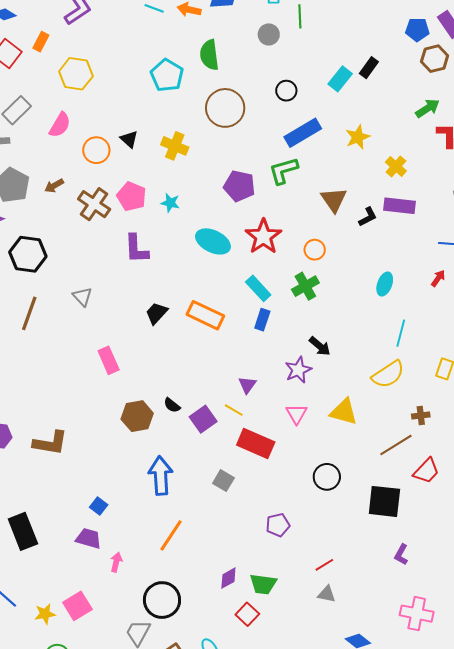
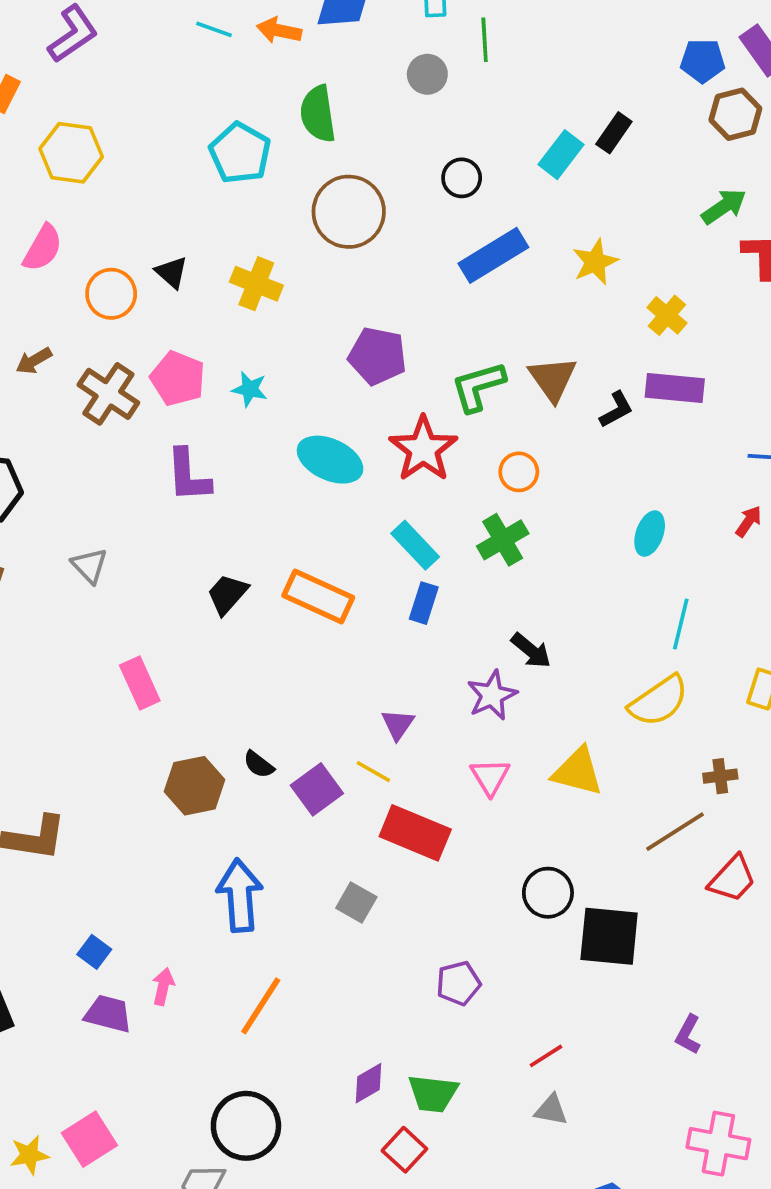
green L-shape: (283, 171) -> (478, 387), moved
black square: (384, 501) -> (609, 936), moved
blue square: (99, 506) -> (94, 952), moved
pink arrow: (116, 562) -> (163, 987), moved

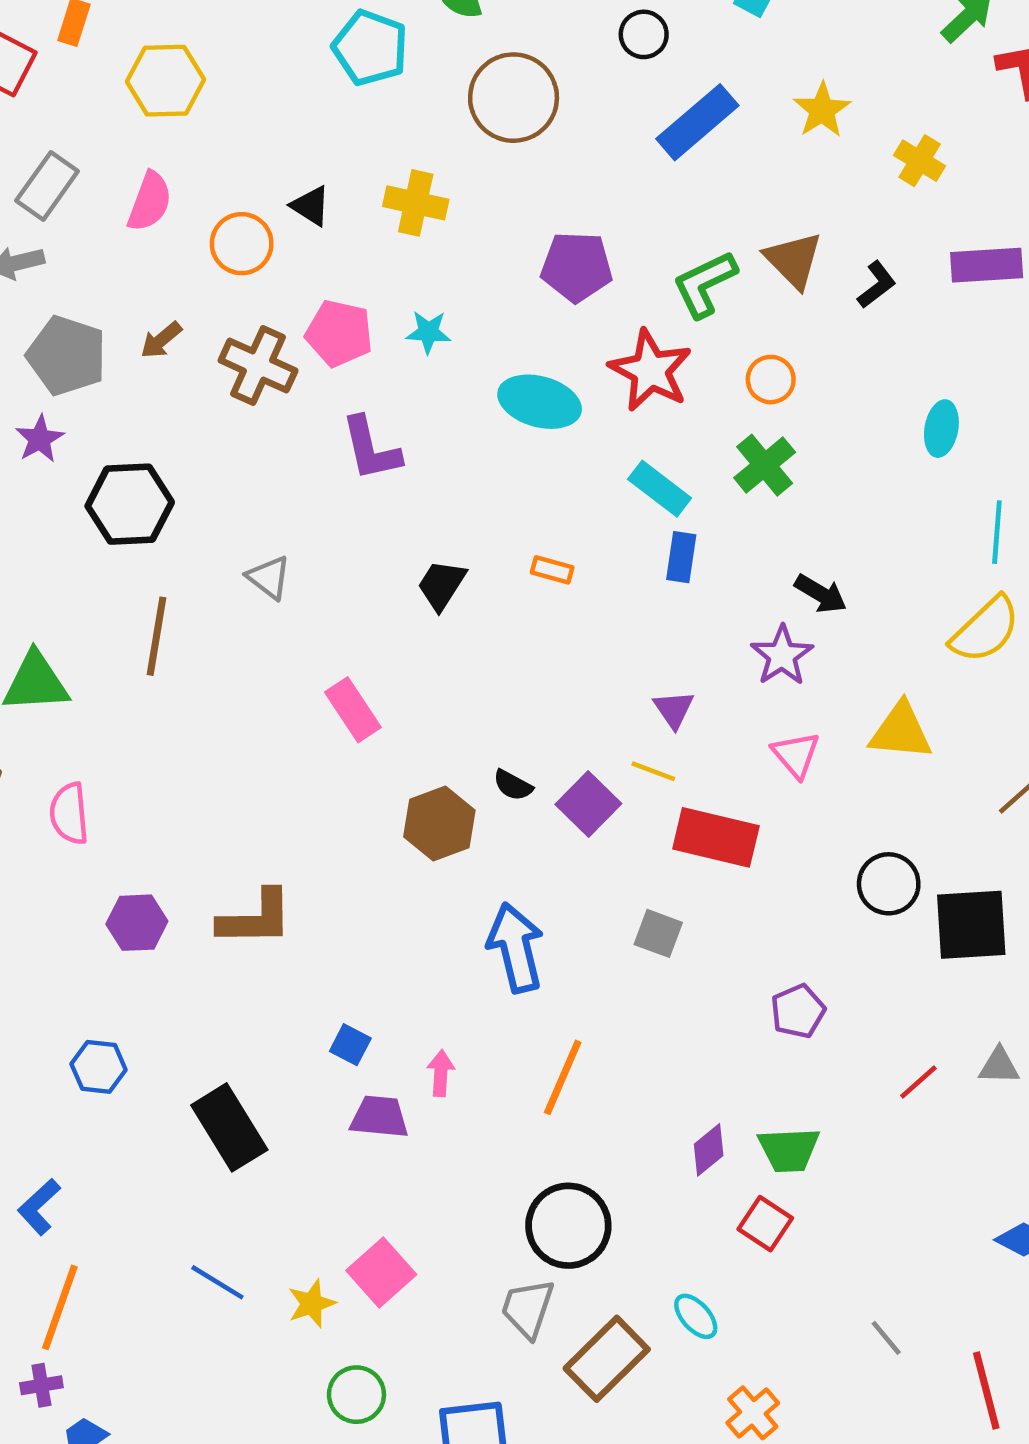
purple rectangle: (675, 388) -> (987, 265), moved
orange rectangle: (318, 596) -> (552, 570), size x0.5
gray triangle: (551, 1110) -> (999, 1066), moved

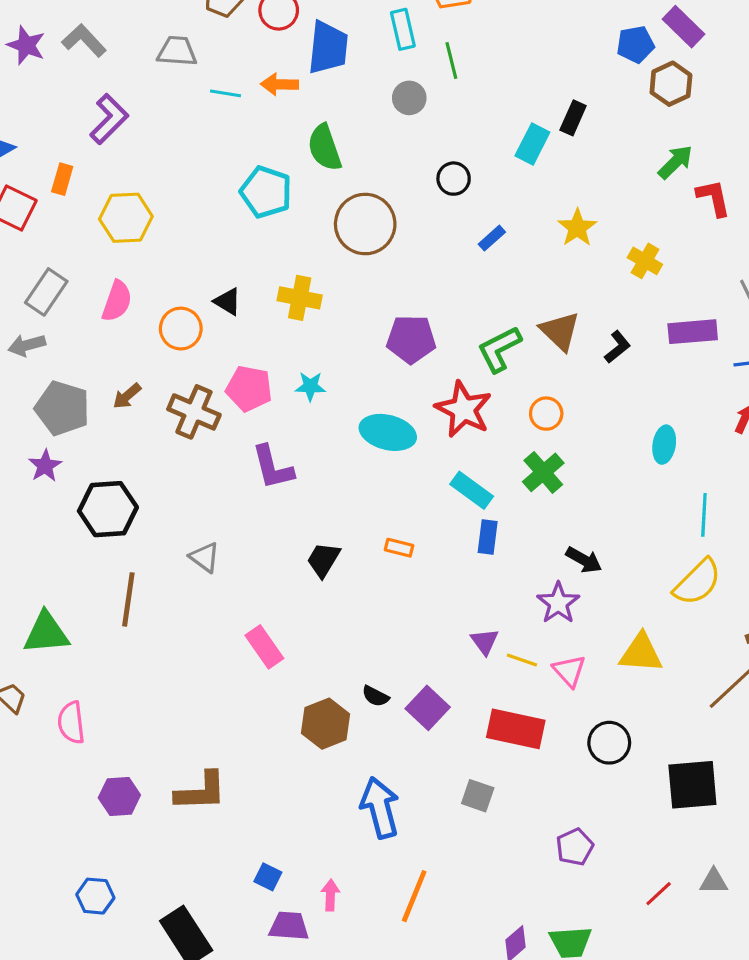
blue rectangle: (697, 122) -> (492, 238), size x0.5
yellow line: (653, 771) -> (522, 660), moved
black circle: (889, 884) -> (609, 743), moved

